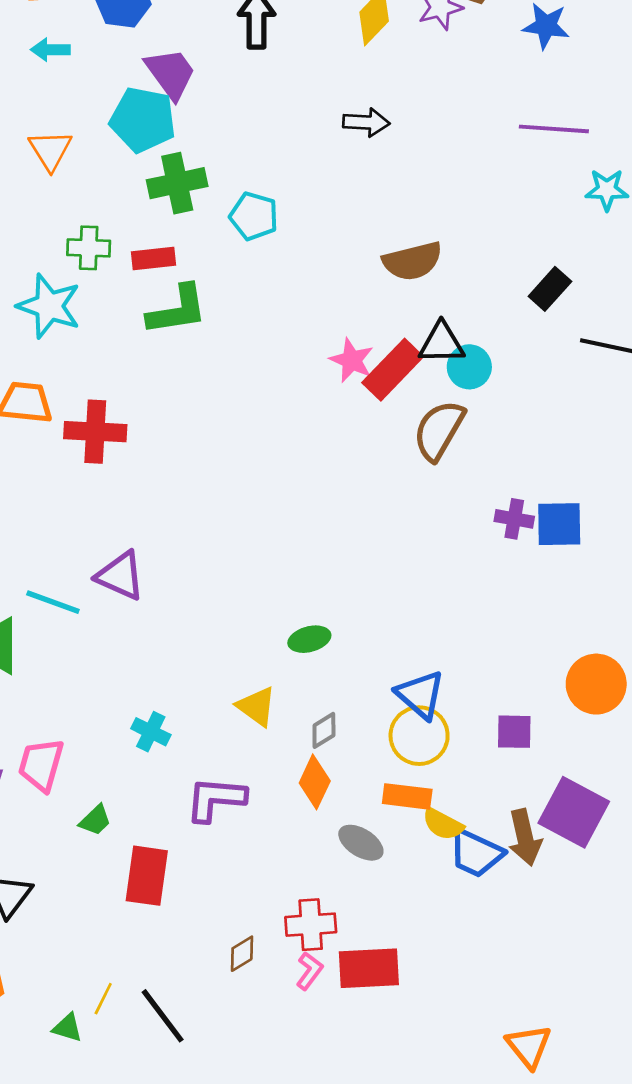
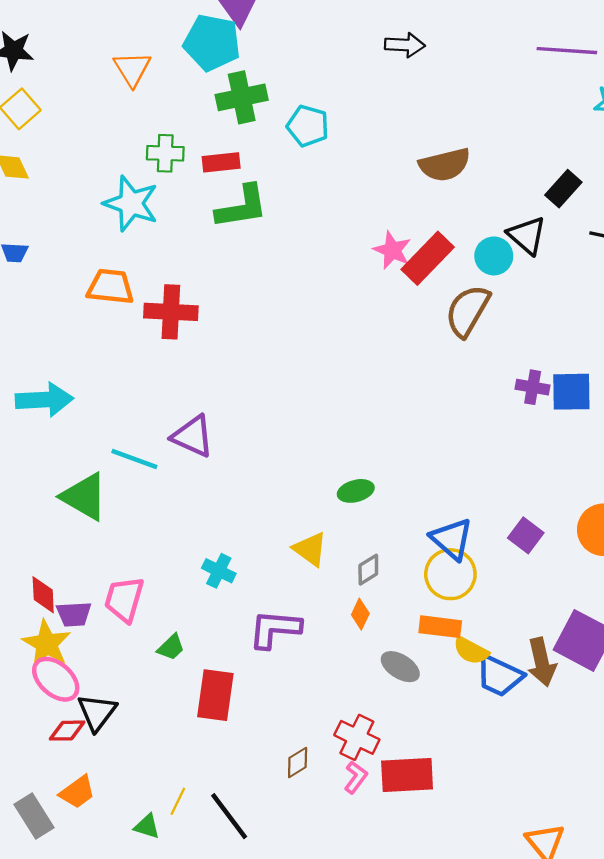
black triangle: (442, 343) -> (527, 235), moved, turned 42
purple square: (514, 732) -> (526, 535), moved, turned 36
orange diamond: (315, 782) -> (360, 614), size x0.7
red cross: (311, 925) -> (357, 737), turned 30

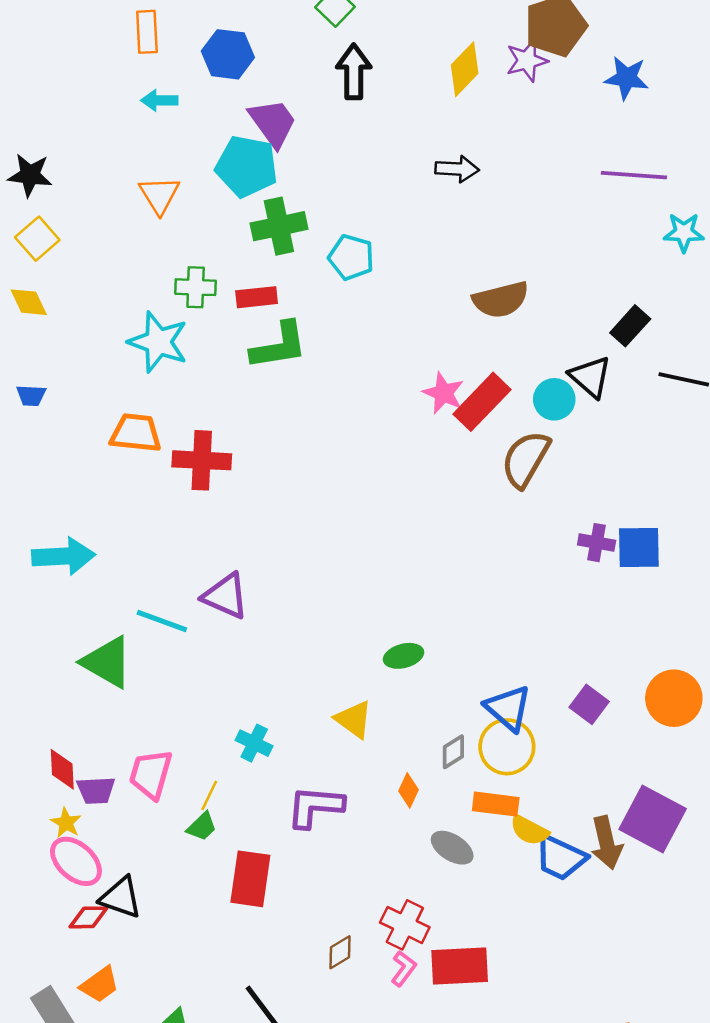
gray diamond: (368, 570) -> (453, 752), moved
yellow star: (47, 644) -> (66, 823), size x0.6
black triangle: (97, 712) -> (121, 897), turned -48
yellow line: (178, 801) -> (209, 795), moved

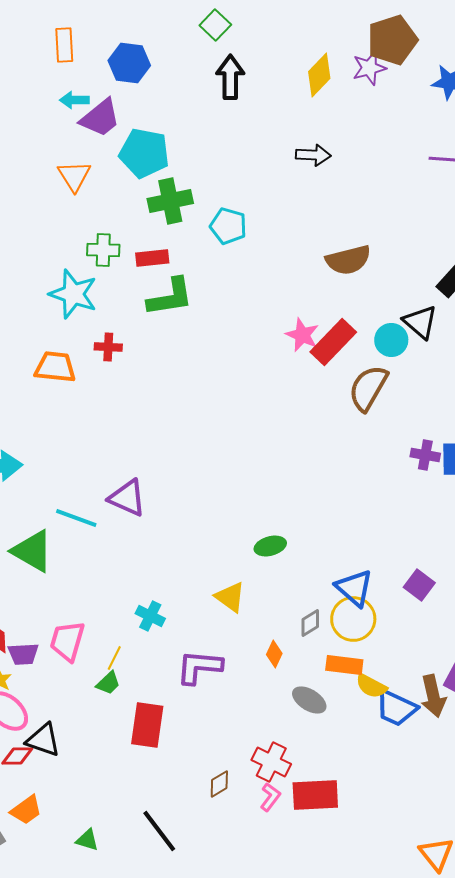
purple trapezoid: (273, 123) -> (100, 118), moved, turned 87
red cross: (202, 460) -> (108, 347), moved, size x0.6

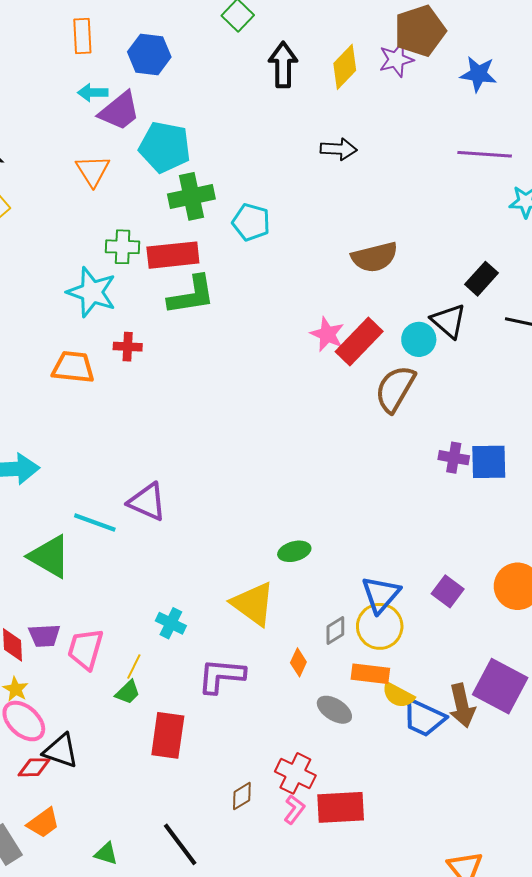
black arrow: (230, 77) -> (283, 65), moved
red rectangle: (152, 258) -> (173, 255), size x1.5
blue triangle: (354, 588) -> (381, 594), turned 30
yellow triangle: (230, 597) -> (253, 604), size x1.4
purple trapezoid: (23, 654) -> (44, 636), moved

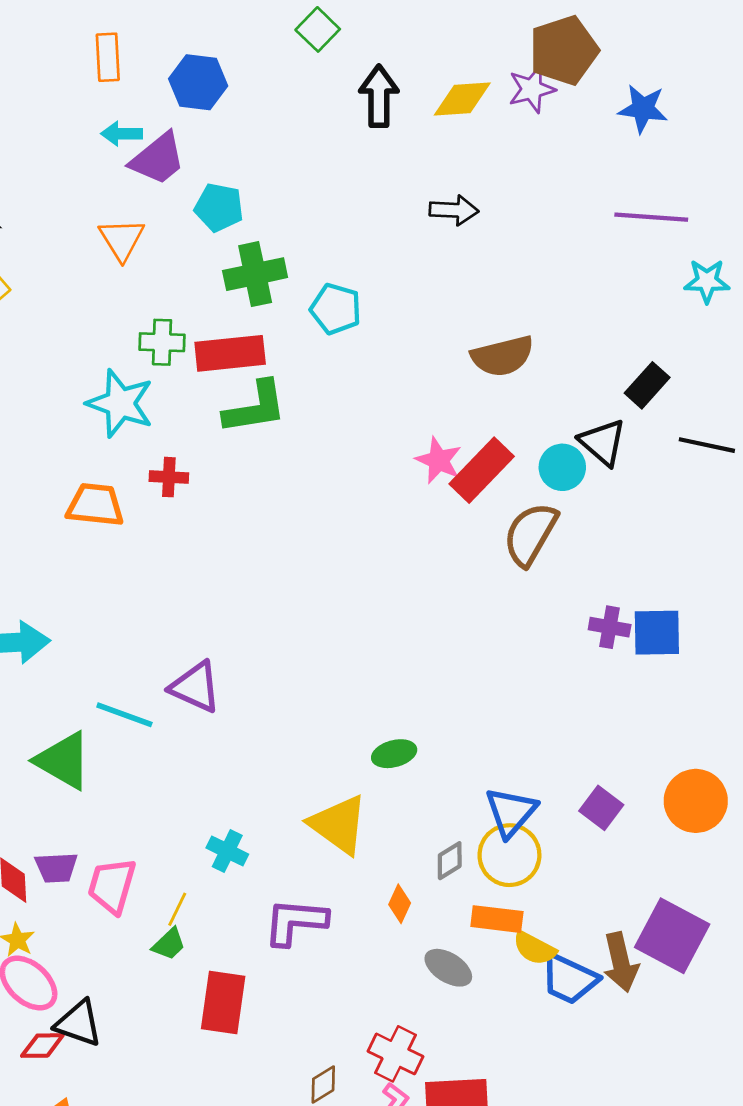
yellow diamond: (345, 67) -> (462, 99), turned 42
cyan pentagon: (165, 147) -> (219, 207), size x0.7

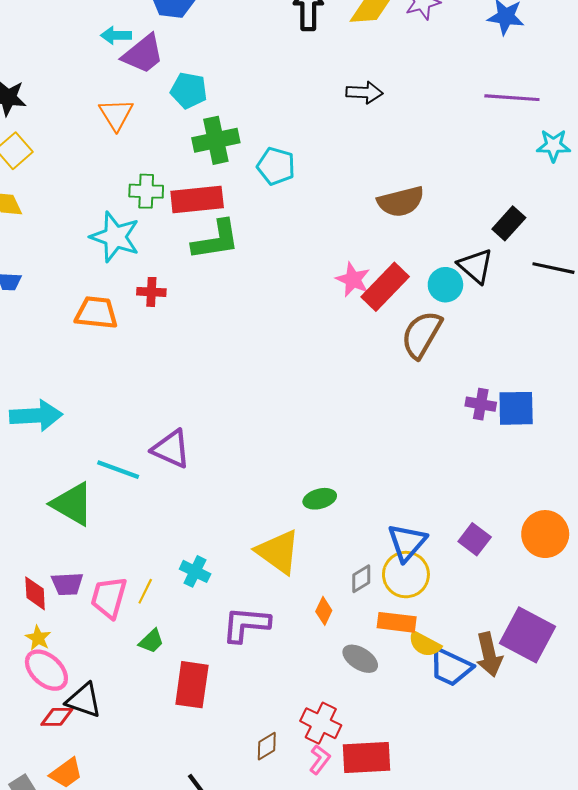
yellow line: (177, 909) -> (145, 591), moved

